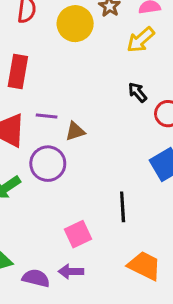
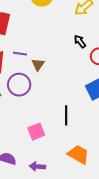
brown triangle: (75, 131) -> (38, 65), turned -40
purple arrow: (71, 271) -> (37, 167), moved

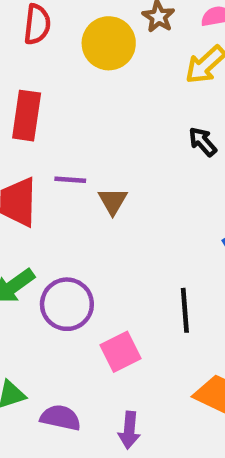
purple circle: (19, 85) -> (67, 304), moved
purple arrow: (37, 167) -> (129, 430), turned -84

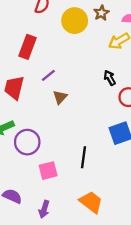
purple line: (70, 180) -> (48, 75), moved, turned -56

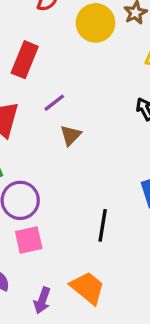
pink square: (48, 171) -> (29, 240), moved
orange trapezoid: (91, 202) -> (88, 288), moved

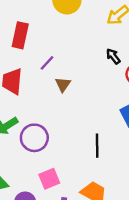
pink square: (29, 240) -> (49, 179), moved

